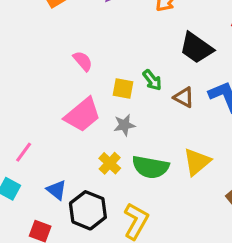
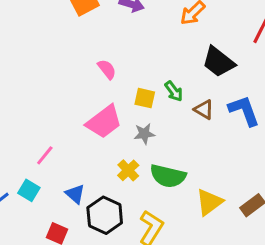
yellow triangle: (197, 162) -> (209, 202), moved

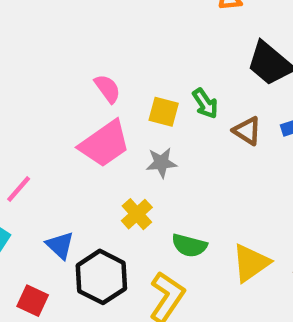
pink semicircle: (107, 69) -> (107, 89), moved
green semicircle: (168, 176) -> (189, 245), moved, size x0.7

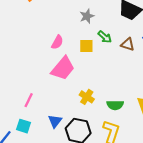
pink semicircle: (107, 89) -> (57, 42), turned 80
gray star: (161, 163) -> (87, 16), moved
blue triangle: (60, 245) -> (55, 121), turned 40

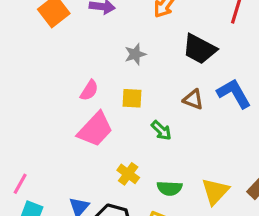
green arrow: (105, 37) -> (161, 130), moved
pink line: (29, 100) -> (20, 184), moved

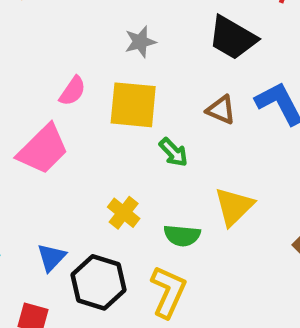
yellow square: (132, 98) -> (133, 105), size x1.6
pink trapezoid: (95, 129) -> (43, 149), moved
yellow triangle: (215, 191) -> (234, 207), moved

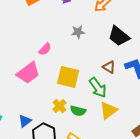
yellow square: (133, 105) -> (68, 77), moved
green arrow: (173, 152) -> (98, 88), moved, size x1.5
green semicircle: (182, 236) -> (78, 111), moved

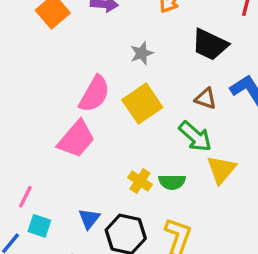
pink semicircle: (45, 49) -> (95, 94), size x1.6
yellow square: (68, 77) -> (142, 104), moved, turned -35

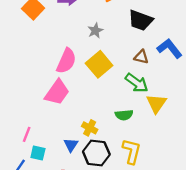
yellow cross: (140, 181) -> (90, 128), moved

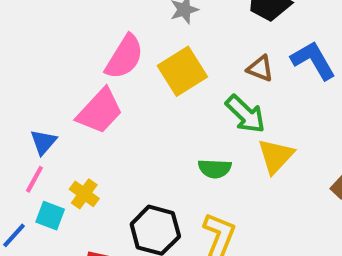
yellow cross: (90, 128) -> (84, 194), moved
blue triangle: (71, 145) -> (43, 142), moved

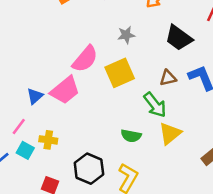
brown triangle: (260, 68) -> (168, 78), turned -42
blue triangle: (43, 142) -> (35, 96), moved
yellow cross: (84, 194) -> (48, 140), turned -36

